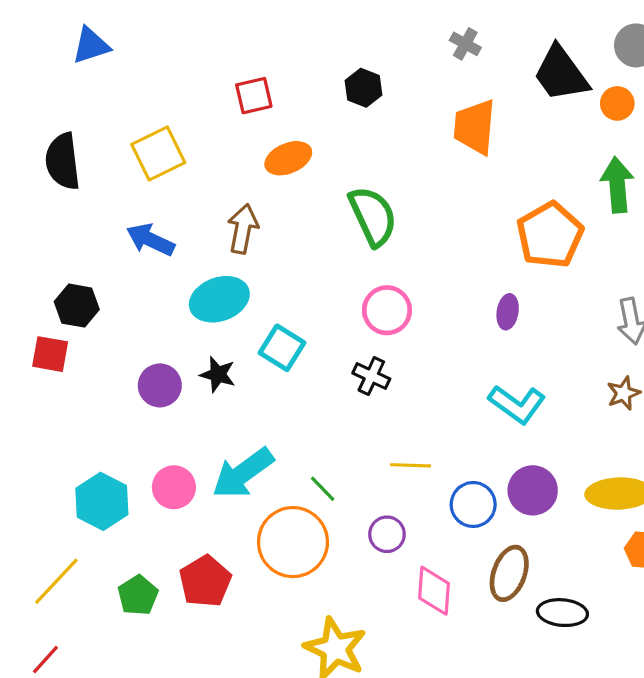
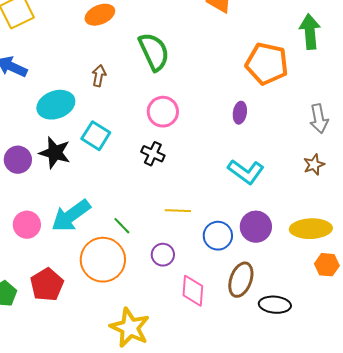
brown arrow: (243, 229) -> (99, 76), moved, size x0.7
orange pentagon: (550, 235) -> (267, 64), turned -30
black star: (218, 374) -> (55, 153), size x1.4

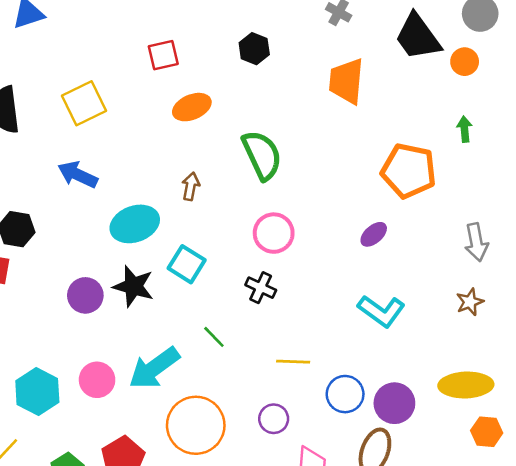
green arrow: (310, 32) -> (465, 129), size x0.6
purple ellipse: (240, 113) -> (374, 234), turned 40
green line: (122, 226) -> (214, 337), moved
purple circle: (256, 227) -> (394, 403), moved

